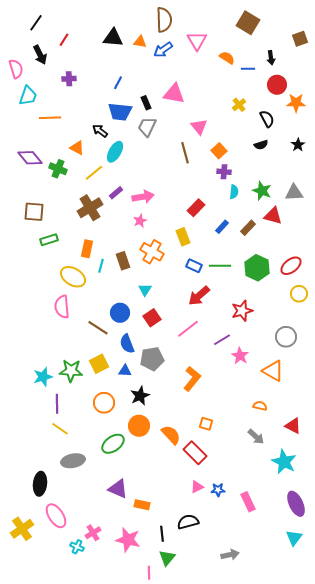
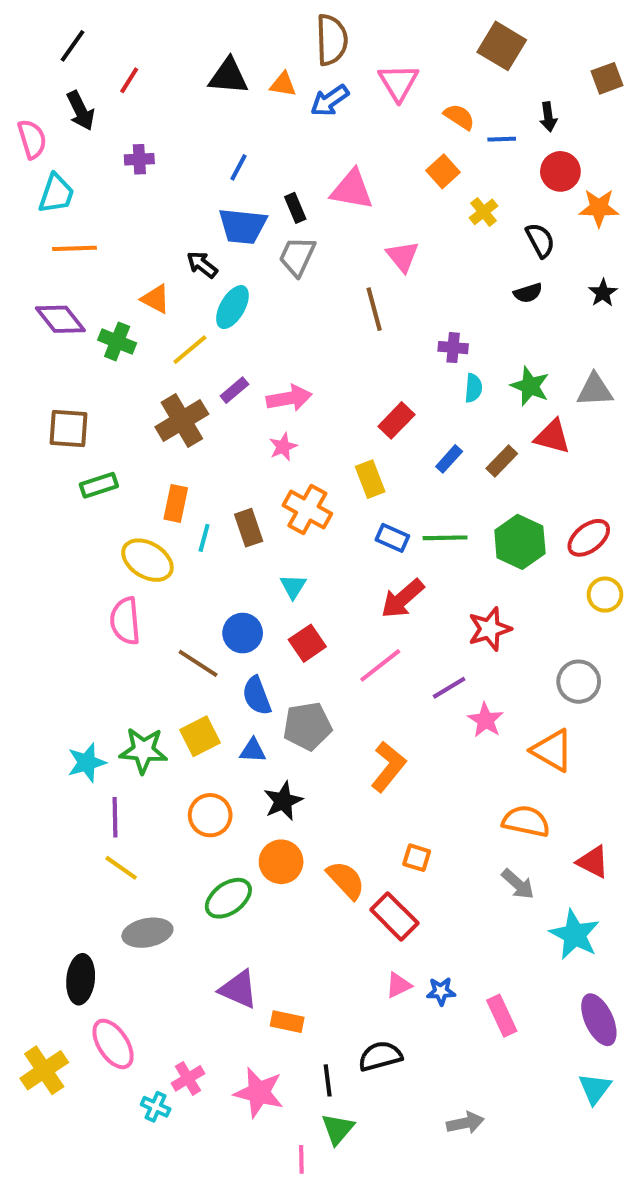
orange line: (50, 118) -> (75, 248), moved
orange square: (219, 151) -> (443, 171), moved
orange semicircle: (260, 406) -> (526, 821), size x1.6

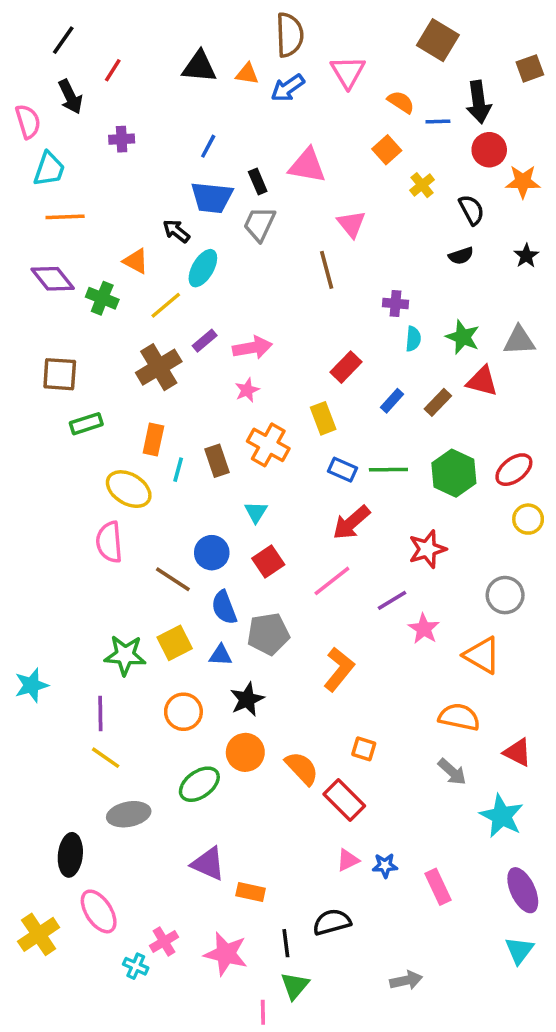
black arrow: (548, 117) -> (479, 102), size x1.6
cyan star: (87, 763) -> (31, 685), moved

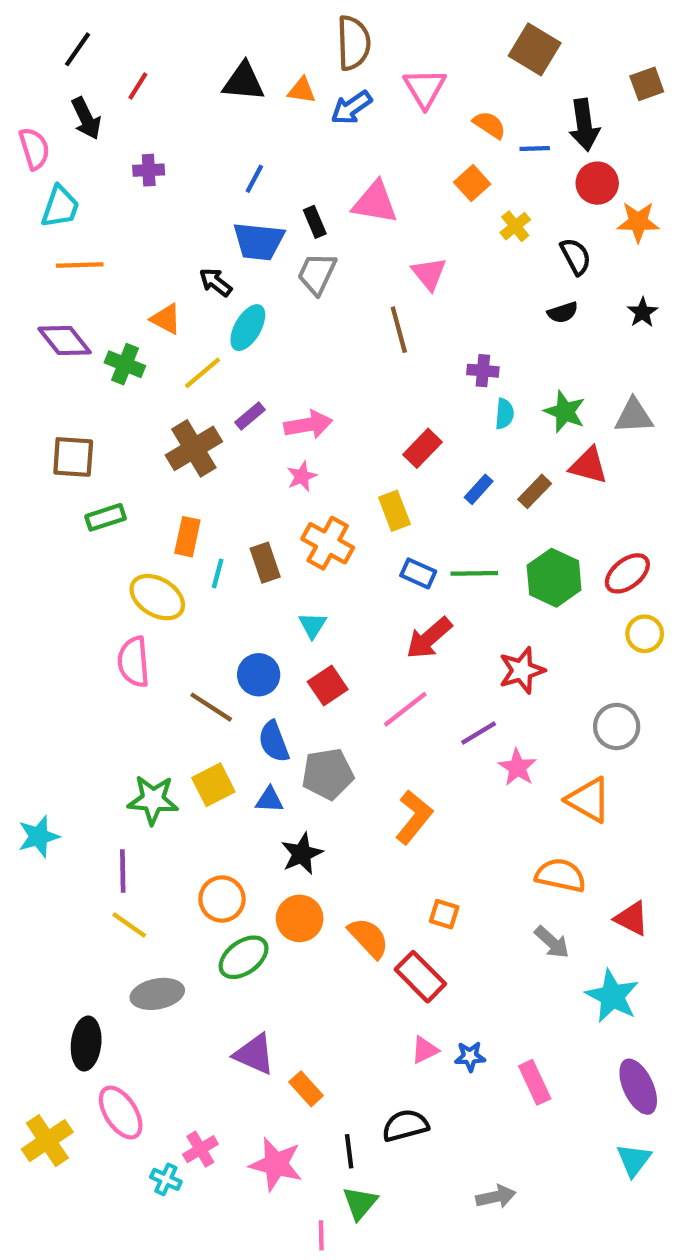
orange circle: (183, 712) -> (222, 899), moved
orange rectangle: (251, 892) -> (306, 1089), turned 36

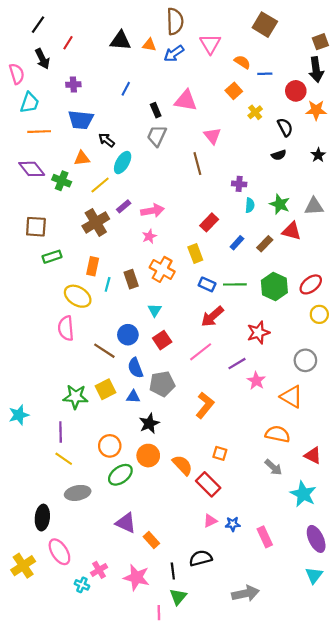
black arrow: (584, 125) -> (316, 70), moved
blue trapezoid: (259, 241) -> (81, 120), moved
orange triangle: (166, 319) -> (82, 158), turned -35
gray arrow: (496, 1197) -> (246, 593), size x1.4

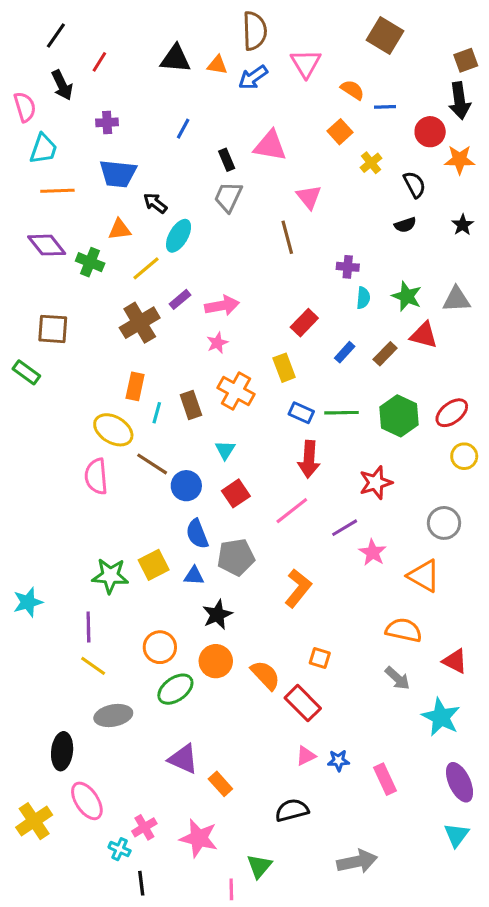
green rectangle: (52, 257) -> (26, 372), moved, turned 54
red arrow: (212, 317) -> (309, 459), turned -45
brown line: (104, 351) -> (152, 464), moved
black line: (173, 571) -> (141, 883), moved

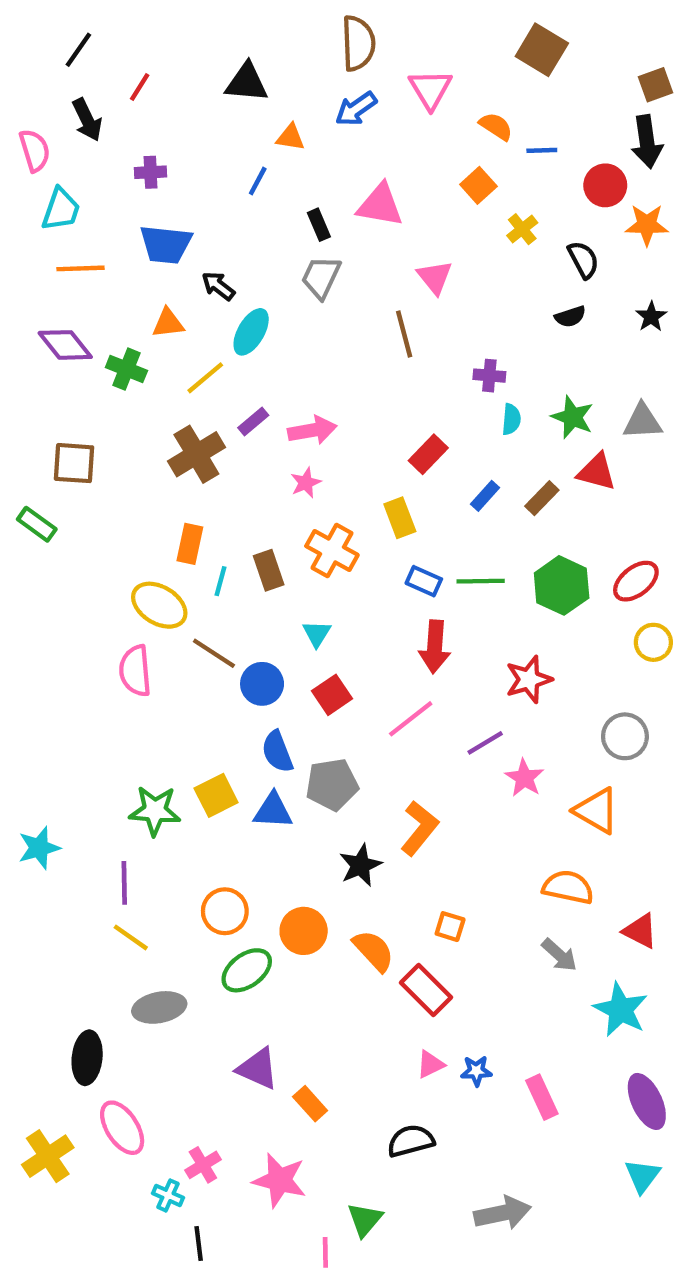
orange triangle: (217, 65) -> (290, 137), moved
blue triangle: (194, 576) -> (273, 811), size x1.4
black star: (217, 615) -> (360, 865), moved

